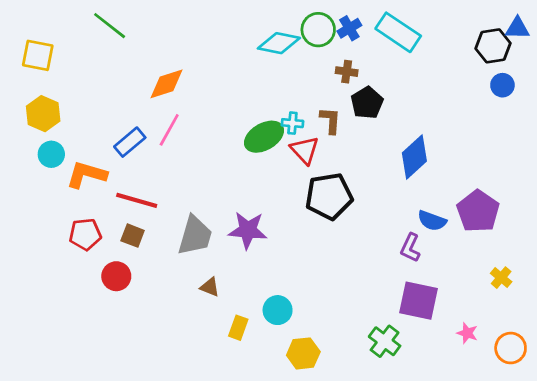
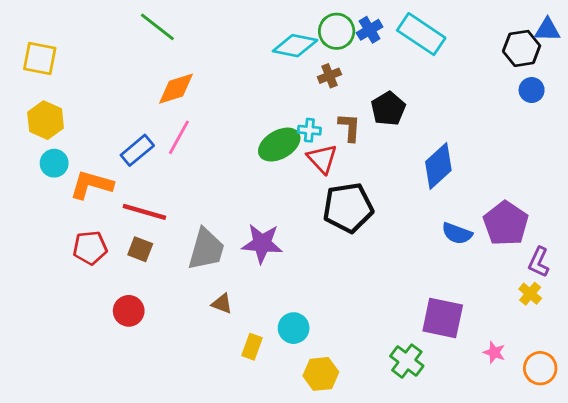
green line: (110, 26) -> (157, 27), moved
brown cross: (347, 72) -> (329, 76), moved, turned -30
purple L-shape: (410, 248) -> (539, 262), moved
red circle: (116, 276) -> (129, 311), moved

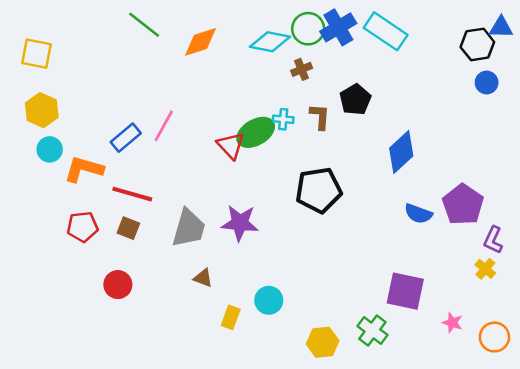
blue cross: (370, 30) -> (338, 27), size x1.5
orange diamond: (176, 89) -> (201, 42), moved
red triangle: (322, 159) -> (231, 145), moved
yellow hexagon: (321, 374) -> (323, 342), moved

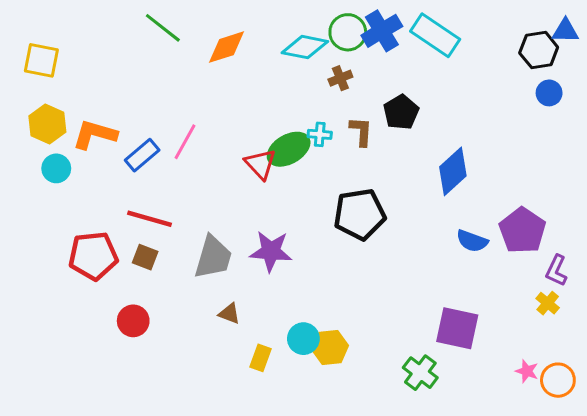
orange L-shape: (84, 169) -> (95, 134), moved
red pentagon: (82, 227) -> (93, 256), size x1.4
pink star: (452, 323) -> (527, 371), moved
yellow hexagon: (323, 342) -> (330, 347), moved

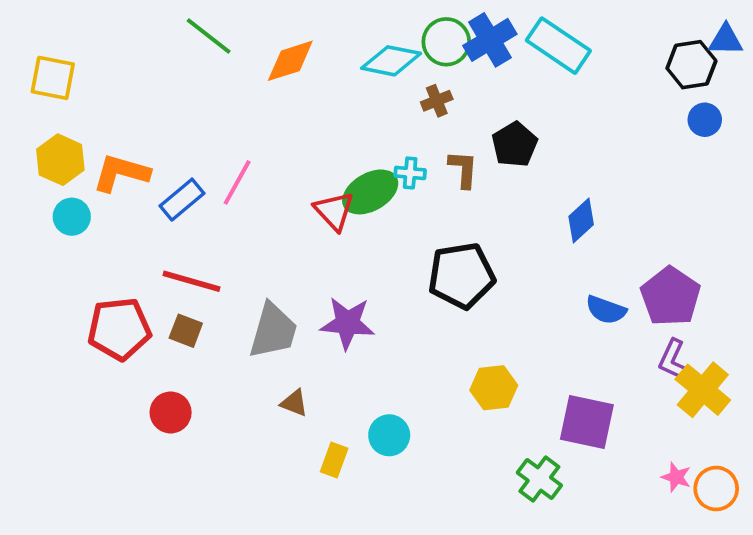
blue diamond: (453, 171) -> (581, 220), size x0.7
purple L-shape: (556, 271) -> (672, 359), moved
yellow cross: (548, 303) -> (703, 390), size x1.8
yellow hexagon: (330, 347) -> (494, 388), moved

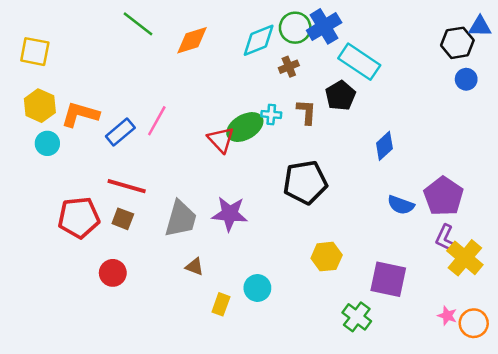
cyan rectangle: (558, 46) -> (359, 62), moved
cyan diamond: (391, 61) -> (259, 40), turned -33

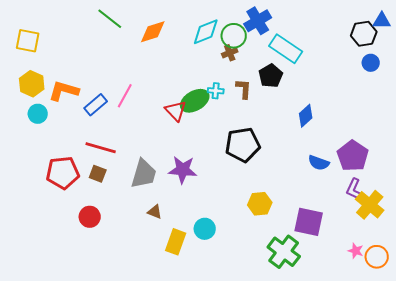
green circle: (295, 28) -> (234, 36), moved
yellow rectangle: (221, 304) -> (176, 242), size x1.4
green cross: (357, 317) -> (284, 252), size x1.4

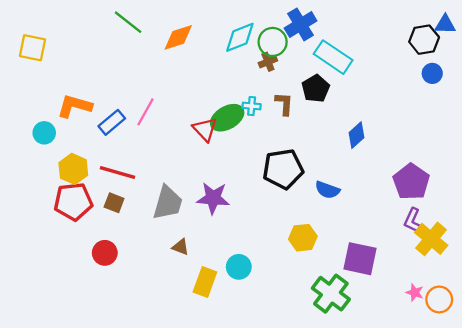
yellow hexagon: (32, 84) -> (73, 169), moved
blue semicircle: (319, 163) -> (327, 190), moved

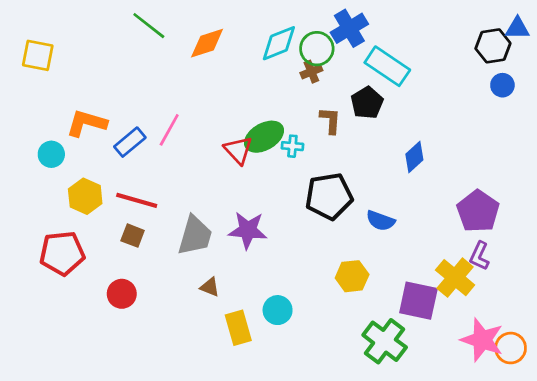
cyan cross: (252, 106) -> (292, 146), moved
red pentagon: (73, 202) -> (62, 253), moved
yellow cross: (431, 239) -> (455, 278), moved
yellow rectangle: (205, 282) -> (238, 328), turned -36
pink star: (415, 292) -> (482, 340), size x2.0

